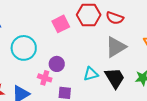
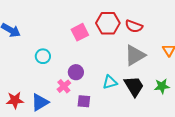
cyan circle: (24, 48) -> (43, 56), size x0.6
pink cross: (45, 78) -> (64, 86), turned 32

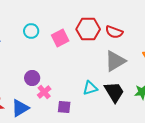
cyan circle: (43, 56) -> (31, 31), moved
purple circle: (76, 72) -> (32, 78), moved

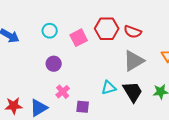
purple circle: (32, 78) -> (54, 64), moved

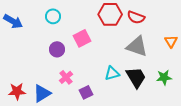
pink square: (79, 38) -> (82, 38), moved
gray triangle: (134, 61) -> (137, 46), turned 50
purple square: (83, 107) -> (86, 92), turned -32

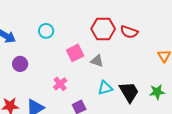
gray triangle: (137, 46) -> (97, 61), moved, size x0.6
purple circle: (57, 49) -> (20, 64), moved
pink cross: (66, 77) -> (60, 84), moved

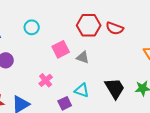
cyan triangle: (105, 88) -> (82, 90), moved, turned 35

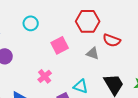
red semicircle: (115, 28) -> (112, 40), moved
gray triangle: (83, 57) -> (93, 53), moved

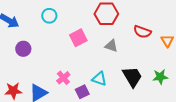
red semicircle: (112, 40) -> (142, 32), moved
pink cross: (45, 76) -> (63, 78), moved

